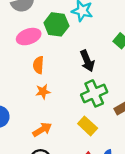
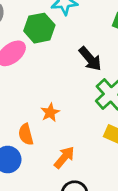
orange semicircle: (38, 65) -> (26, 134), moved

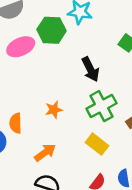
orange star: (50, 112) -> (54, 110), moved

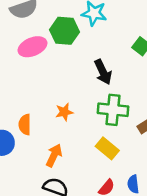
green cross: (101, 106) -> (113, 110), turned 32
orange arrow: (45, 153) -> (54, 155), turned -30

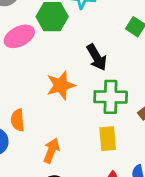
orange star: (64, 112) -> (61, 85), moved, size x1.5
yellow rectangle: (107, 148) -> (108, 139), turned 50

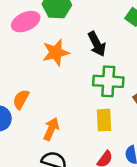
orange star: (61, 85) -> (56, 53), moved
orange semicircle: (18, 120) -> (21, 99), turned 30

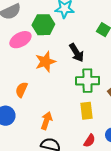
orange semicircle: (21, 99) -> (21, 90), moved

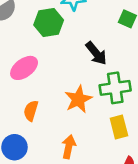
pink ellipse: (20, 40) -> (24, 68), moved
orange star: (45, 62) -> (78, 99), moved

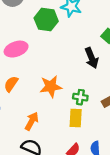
black arrow: (96, 53) -> (92, 58), moved
green cross: (115, 88) -> (80, 97), moved, size x0.6

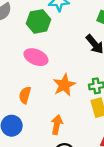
pink ellipse: (16, 49) -> (36, 57), moved, turned 60

